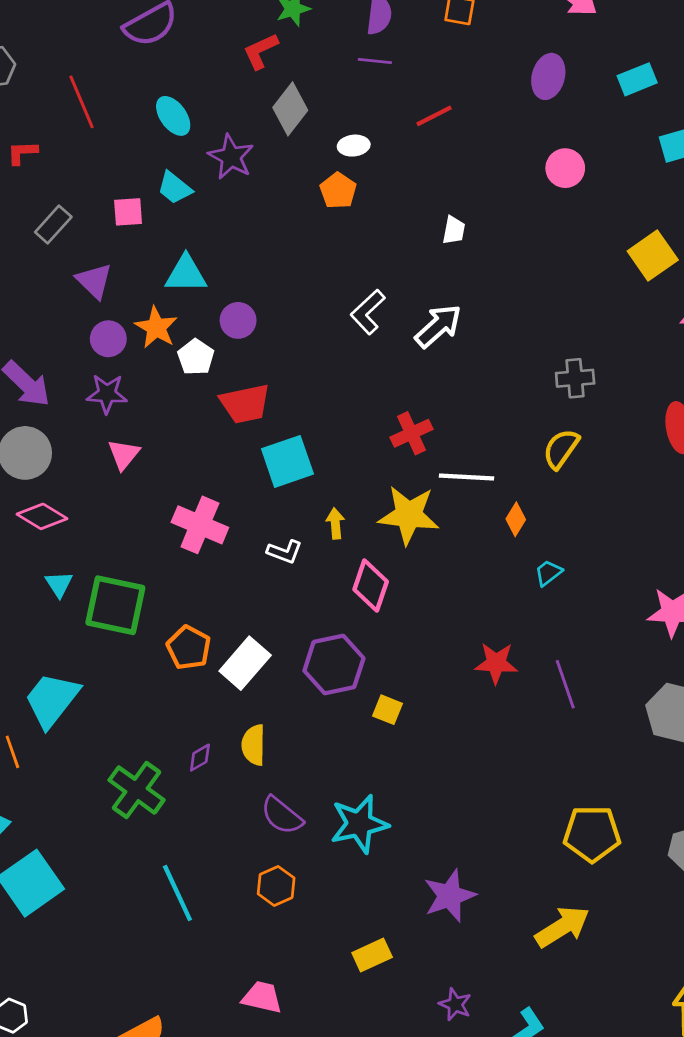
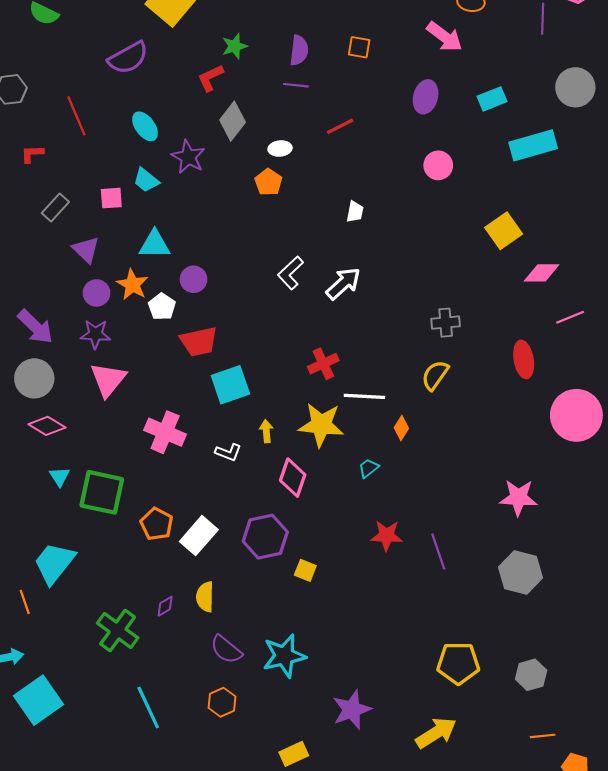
pink triangle: (124, 454) -> (108, 379), size x1.5
cyan trapezoid: (548, 573) -> (369, 468), moved

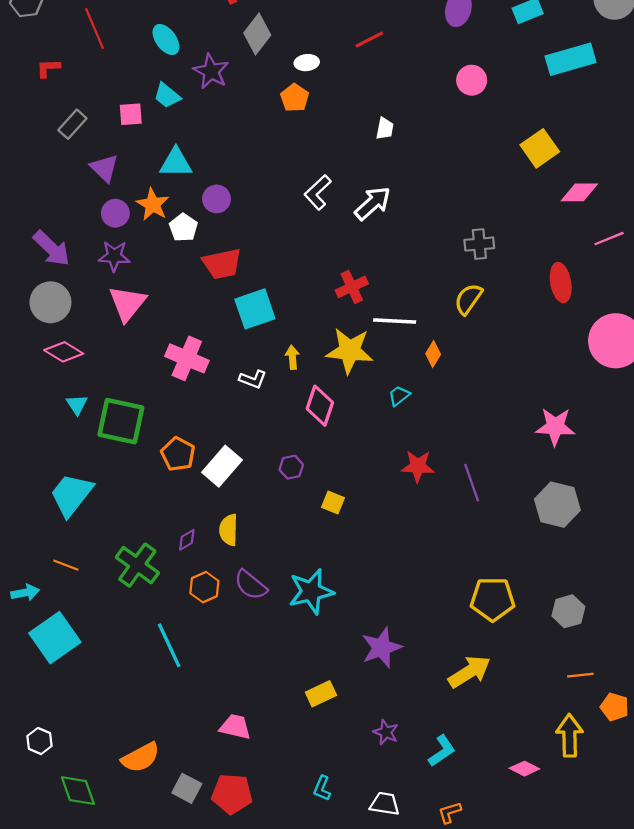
purple hexagon: (265, 537) -> (291, 467), size x0.5
orange line: (25, 602) -> (66, 565), moved, turned -50
orange hexagon: (222, 702) -> (204, 587), moved

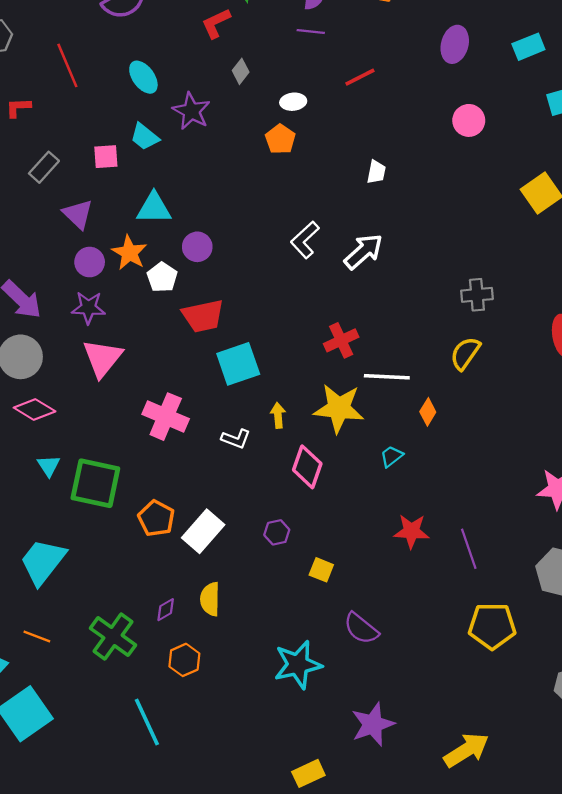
gray diamond: (257, 34) -> (241, 71), size x0.6
purple semicircle: (251, 585) -> (361, 628), moved
yellow pentagon: (493, 599) -> (492, 626), moved

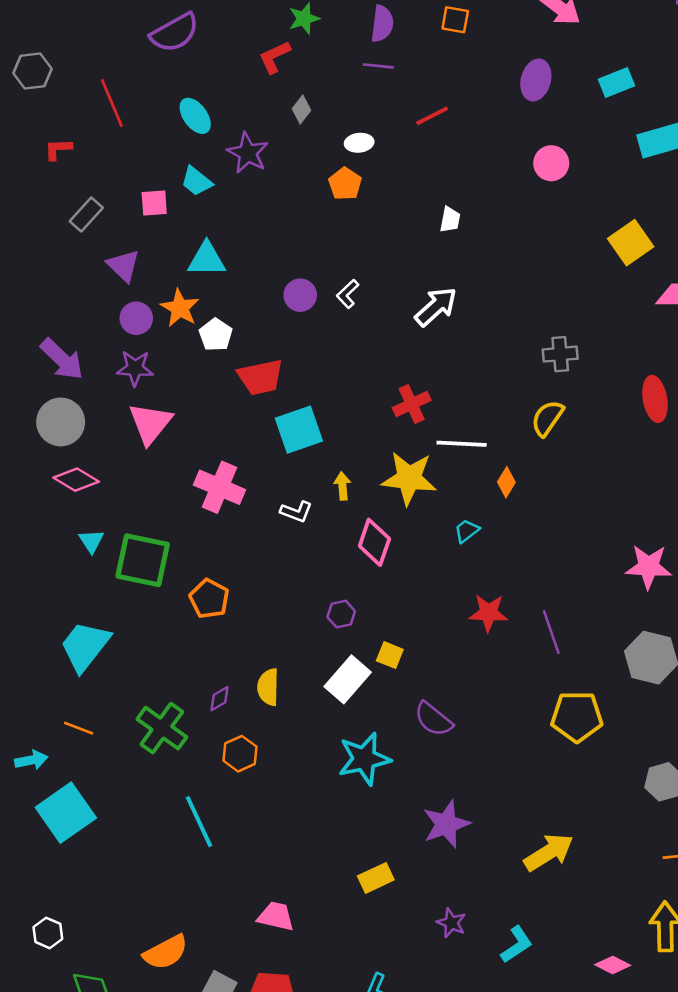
white L-shape: (305, 240) -> (348, 294), moved, size x0.7
purple circle: (197, 247) -> (300, 295), moved
white rectangle: (203, 531) -> (348, 679), moved

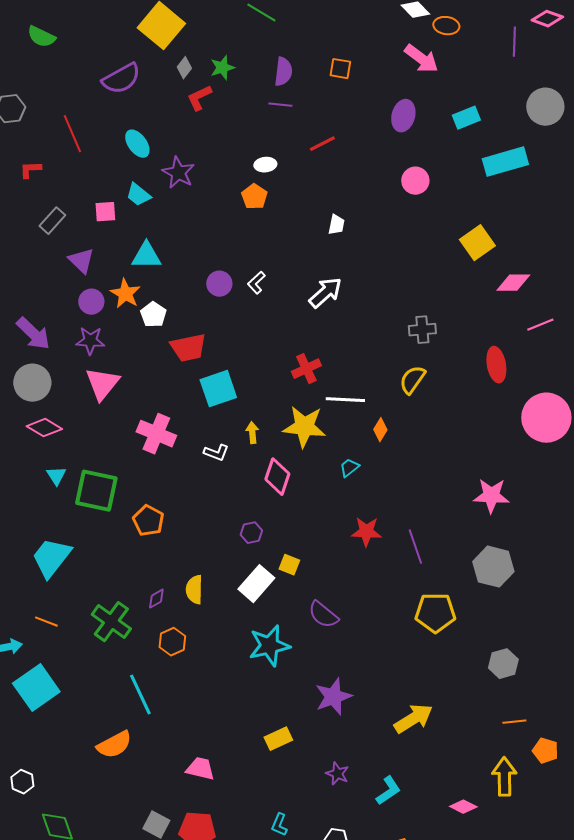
gray diamond: (301, 109) -> (184, 68), moved
orange semicircle: (166, 952) -> (114, 745), moved

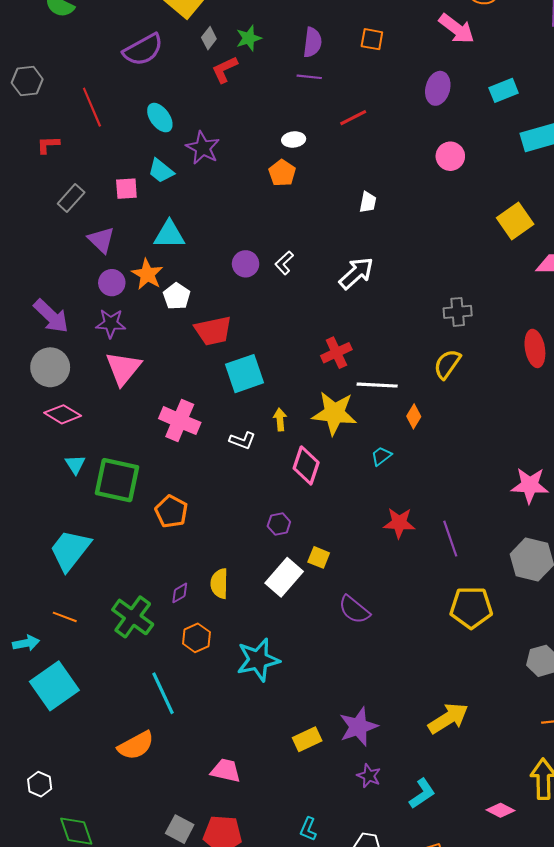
cyan star: (269, 646) -> (258, 660), moved
purple star: (333, 697) -> (358, 727), moved

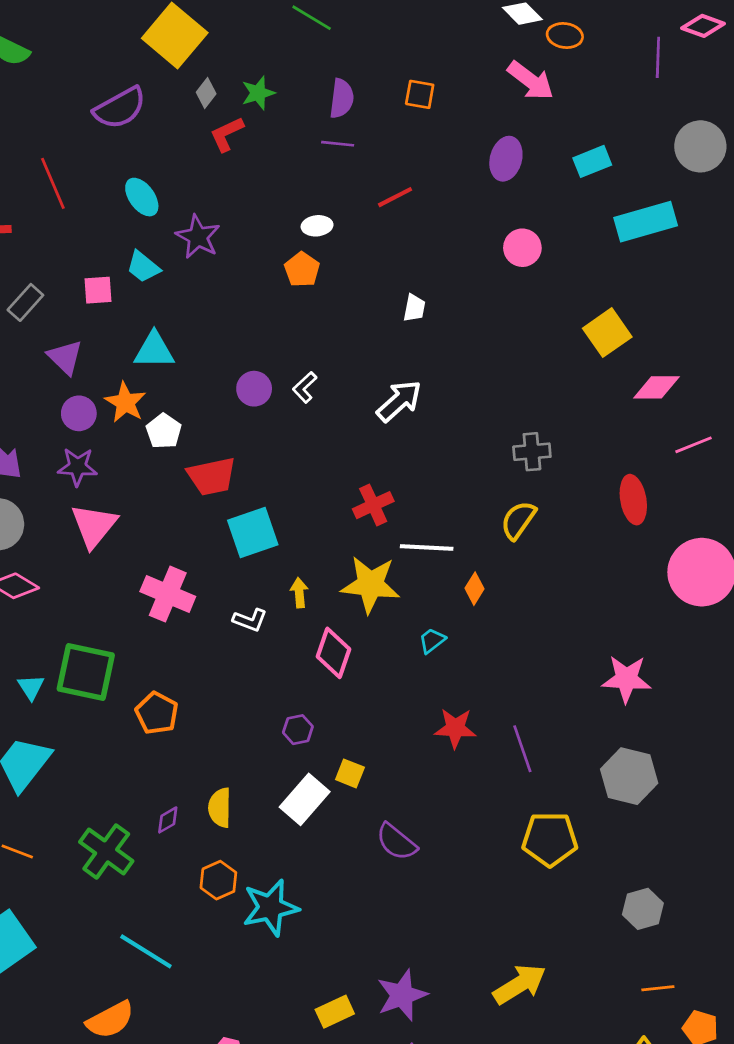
cyan triangle: (75, 464) -> (31, 687), moved
orange hexagon: (196, 638) -> (218, 880), moved
cyan line: (163, 693) -> (146, 951), turned -33

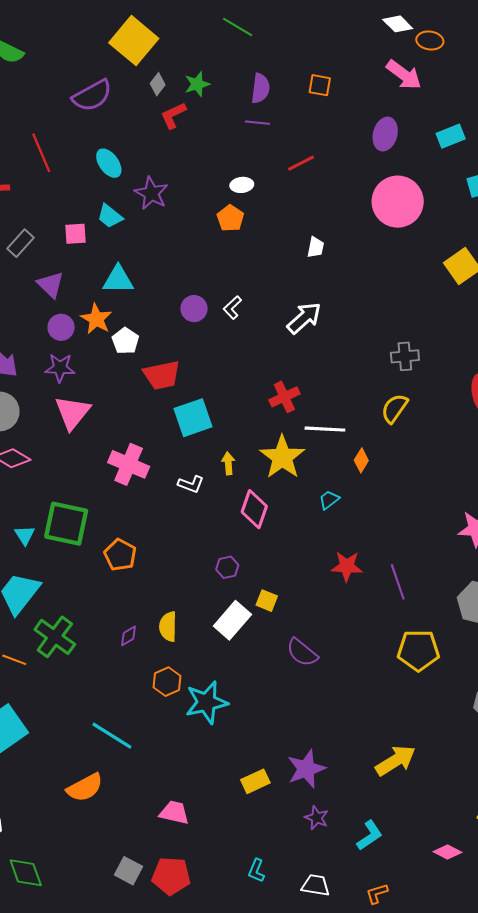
pink circle: (522, 248) -> (398, 202), size x1.8
yellow star: (370, 584) -> (282, 457), turned 30
green cross: (106, 851) -> (55, 637), moved

